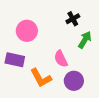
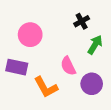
purple circle: (74, 81) -> (92, 84), moved

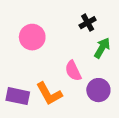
purple rectangle: (17, 67) -> (18, 96), moved

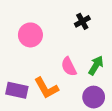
green arrow: (102, 48) -> (96, 65), moved
purple circle: (98, 90) -> (94, 97), moved

